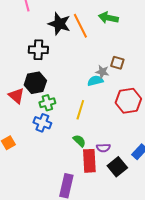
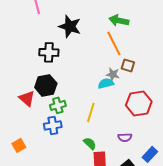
orange line: (80, 26) -> (114, 43), moved
blue cross: (42, 123) -> (53, 125), turned -30
purple semicircle: (103, 148) -> (125, 137), moved

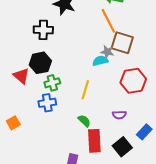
brown square: (128, 65) -> (122, 43), size x1.6

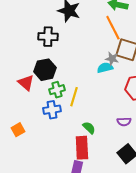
yellow line: (85, 90) -> (74, 97), moved
red rectangle: (94, 141) -> (82, 148), moved

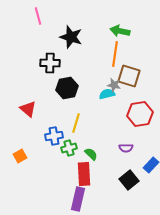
orange line: (113, 28) -> (115, 54), turned 35
black hexagon: (45, 70) -> (67, 88), moved
green cross: (57, 90) -> (69, 148), moved

